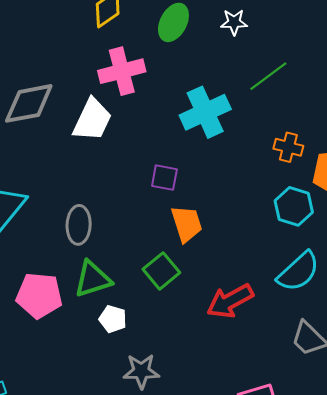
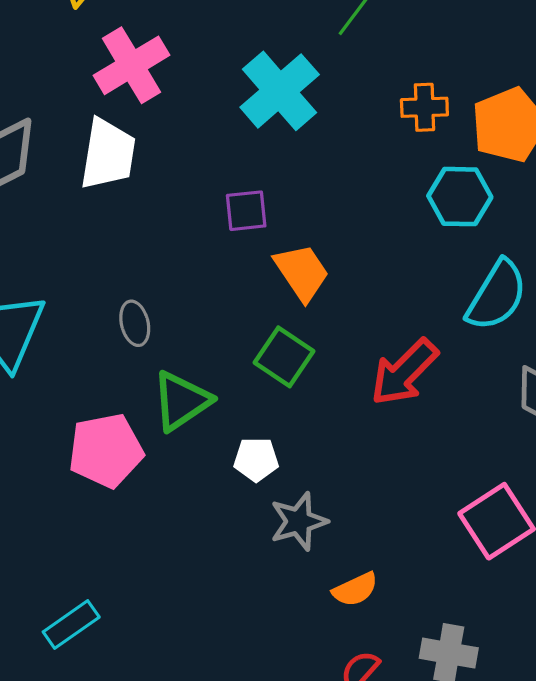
gray ellipse: (79, 225) -> (135, 323), size x0.7
white pentagon: (113, 319) -> (256, 459), moved

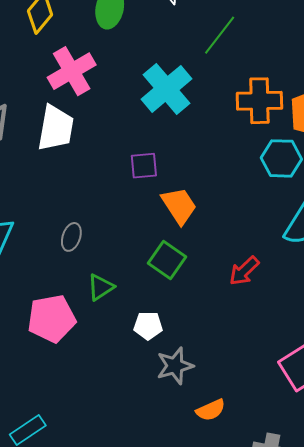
orange cross: (424, 107) -> (259, 101), size x1.5
gray ellipse: (135, 323) -> (71, 237), turned 32
red arrow: (404, 372) -> (244, 271), size x0.7
green triangle: (181, 401) -> (101, 287), size x0.7

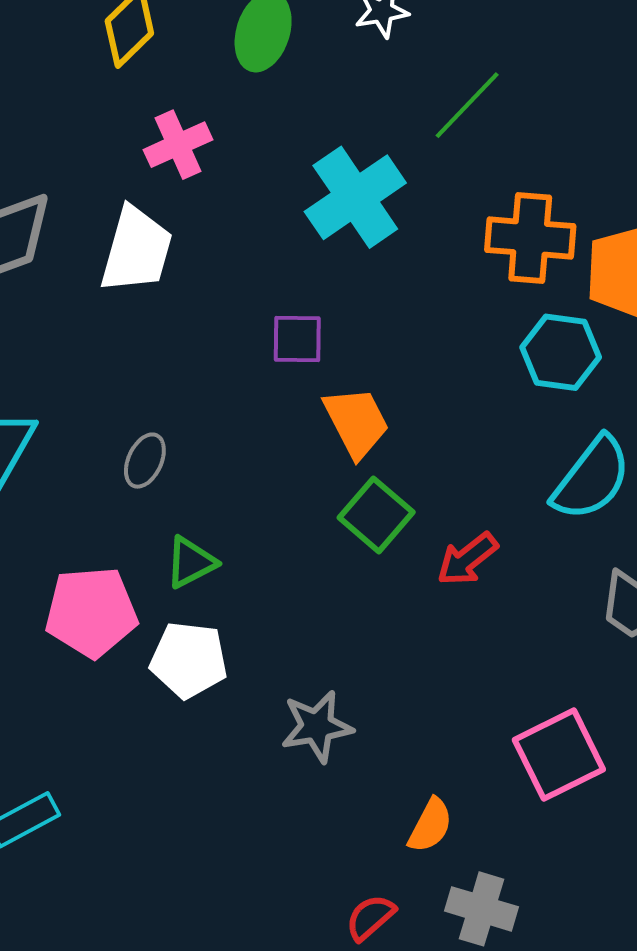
pink cross: (72, 71) -> (178, 145), size x0.7
green square: (167, 260) -> (376, 515), moved
white pentagon: (148, 326) -> (189, 660), moved, size x1.4
orange semicircle: (211, 410) -> (430, 825), moved, turned -44

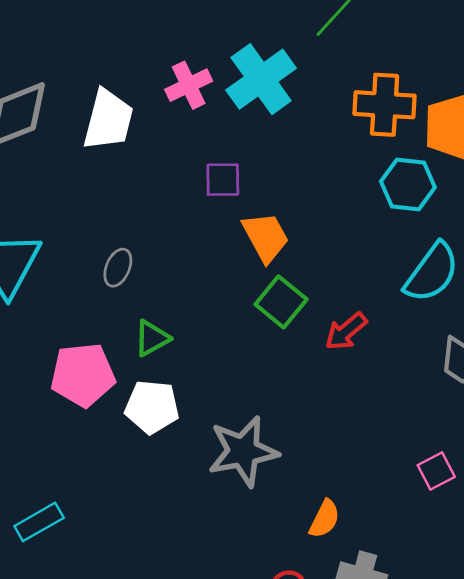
pink cross: (178, 145) -> (189, 85), moved
gray star: (317, 726) -> (243, 451), size x1.4
pink square: (559, 755) -> (436, 471), moved, size x0.6

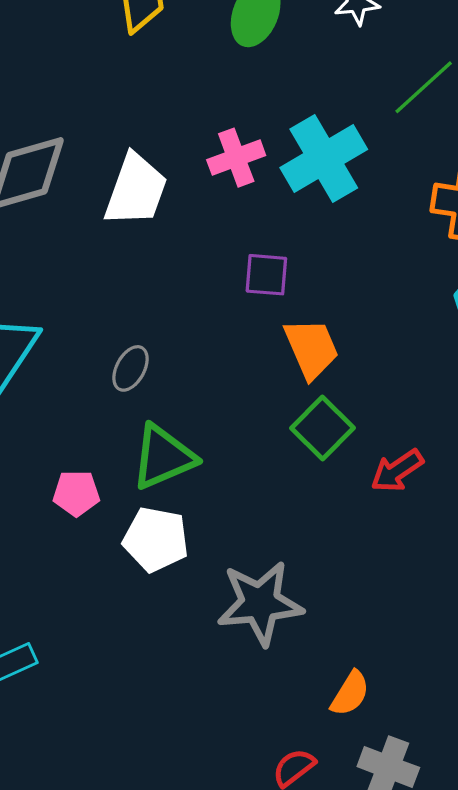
green triangle: (152, 338) -> (163, 457), size x1.5
pink pentagon: (83, 375) -> (76, 493), size x0.6

